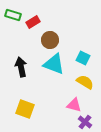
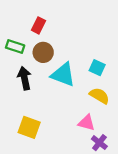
green rectangle: (13, 15) -> (15, 47), moved
red rectangle: (33, 22) -> (38, 25), turned -32
brown circle: (50, 40) -> (43, 52), moved

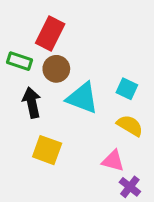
red rectangle: (38, 25) -> (50, 34), size x1.5
yellow square: (29, 127) -> (47, 150), moved

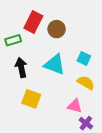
green rectangle: (20, 61) -> (13, 40), turned -35
brown circle: (56, 69) -> (57, 29), moved

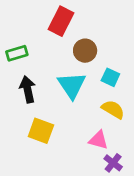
red rectangle: (33, 22) -> (61, 21), moved
brown circle: (57, 29) -> (85, 51), moved
cyan triangle: (55, 64) -> (72, 85), turned 35

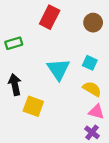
brown circle: (85, 51) -> (93, 23), moved
black arrow: (28, 89) -> (15, 85), moved
pink triangle: (98, 140) -> (96, 112), moved

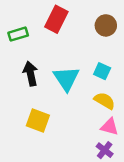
green rectangle: (14, 43) -> (18, 34), moved
black arrow: (15, 85) -> (31, 74), moved

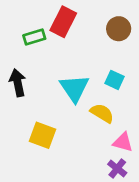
green rectangle: (18, 34) -> (34, 37), moved
black arrow: (31, 74) -> (18, 83), moved
yellow semicircle: (105, 101) -> (102, 113), moved

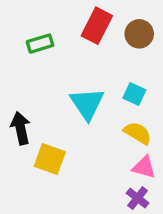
red rectangle: (63, 22) -> (97, 26), moved
black arrow: (18, 83) -> (21, 128), moved
yellow semicircle: (102, 113) -> (138, 133), moved

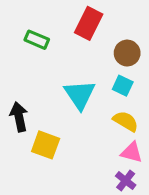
brown circle: (139, 34) -> (127, 53), moved
green rectangle: (40, 44) -> (37, 40), turned 40

